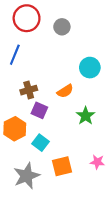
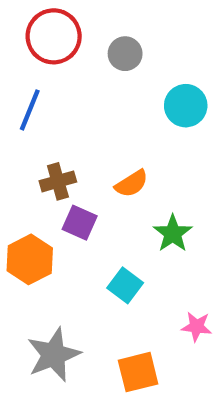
cyan circle: (90, 68) -> (186, 106), moved
cyan square: (41, 143) -> (125, 285), moved
orange square: (62, 166) -> (138, 372), moved

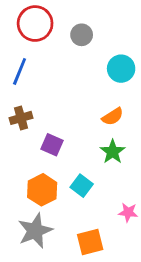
brown cross: (58, 181) -> (21, 118), moved
orange semicircle: (132, 184) -> (113, 117), moved
orange hexagon: (30, 259) -> (42, 190), moved

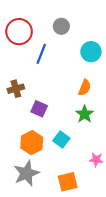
red circle: (35, 24) -> (19, 32), moved
blue line: (20, 71) -> (41, 54), moved
orange semicircle: (113, 117) -> (85, 88), turned -35

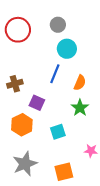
cyan circle: (91, 52) -> (67, 49), moved
blue line: (41, 54) -> (55, 74), moved
cyan square: (61, 139) -> (58, 132), turned 35
orange hexagon: (32, 143) -> (22, 125), moved

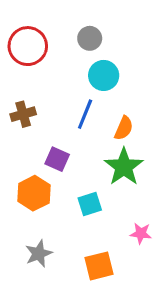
brown cross: (15, 84) -> (23, 114), moved
green star: (80, 108) -> (124, 167), size x1.4
gray star: (25, 164) -> (39, 254), size x0.7

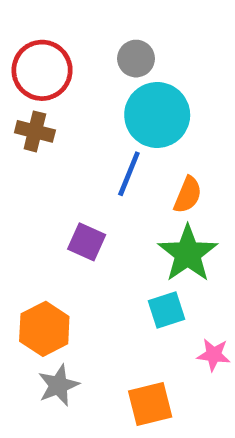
cyan circle: (104, 75) -> (157, 115), size x1.4
brown cross: (23, 114) -> (35, 131), moved, turned 30
orange hexagon: (34, 193) -> (44, 329), moved
cyan square: (90, 204) -> (167, 310), moved

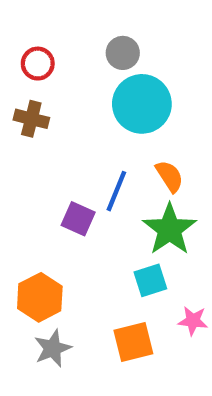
red circle: (42, 70) -> (38, 64), size x0.6
blue line: (129, 174) -> (116, 191), moved
orange semicircle: (188, 195) -> (170, 176), turned -56
orange square: (150, 404) -> (133, 342), moved

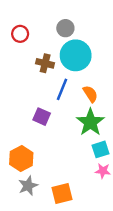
brown cross: (31, 119) -> (45, 63), moved
blue line: (116, 191) -> (62, 89), moved
cyan square: (150, 280) -> (101, 149), moved
orange square: (133, 342) -> (62, 194), moved

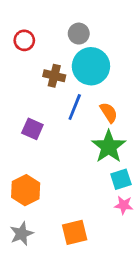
purple square: (42, 117) -> (32, 129), moved
gray star: (28, 186) -> (22, 234), moved

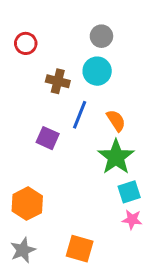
gray circle: (79, 34) -> (101, 36), moved
cyan circle: (91, 66) -> (97, 71), size x0.7
purple square: (32, 129) -> (48, 138), moved
orange square: (75, 232) -> (80, 249), turned 30

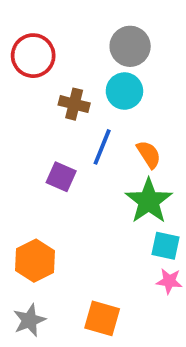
gray circle: (101, 36) -> (130, 46), size x1.4
red circle: (26, 43) -> (33, 56), size x1.5
cyan square: (129, 192) -> (165, 246), turned 30

